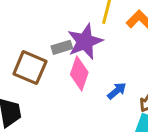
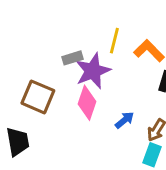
gray rectangle: (62, 47) -> (73, 58), moved

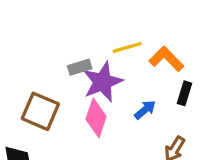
yellow line: (114, 41) -> (127, 47), turned 60
blue arrow: (125, 120) -> (145, 110), moved

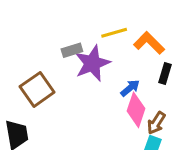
brown square: (40, 111) -> (37, 89), turned 32
pink diamond: (96, 118) -> (136, 110), moved

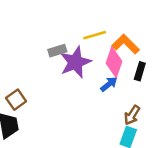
brown square: (37, 89) -> (16, 100), moved, size x0.7
pink diamond: (136, 110) -> (114, 62), moved

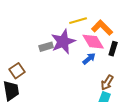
gray rectangle: (57, 51) -> (46, 47), moved
pink diamond: (114, 62) -> (93, 42), turned -50

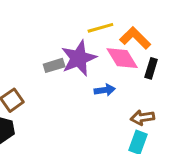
blue arrow: (89, 59) -> (105, 90), moved, turned 32
brown arrow: (107, 83) -> (142, 118), turned 49

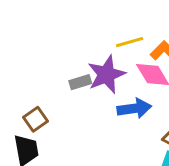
blue arrow: (105, 90) -> (134, 108), size x1.5

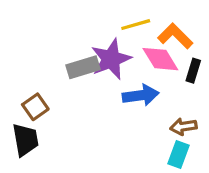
gray rectangle: (80, 82) -> (83, 67), size x1.4

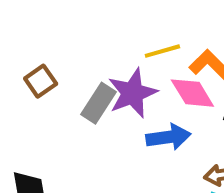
gray rectangle: (83, 67) -> (98, 103), turned -40
brown square: (35, 107) -> (41, 81), moved

